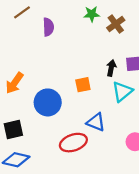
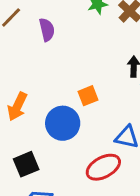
orange square: (83, 85) -> (88, 96), moved

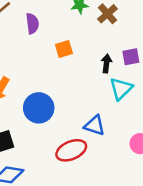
orange square: (88, 96) -> (64, 49), moved

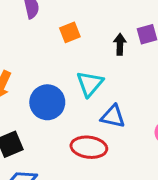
cyan triangle: (121, 89) -> (90, 84), moved
red ellipse: (71, 150) -> (89, 147), turned 36

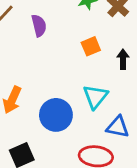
orange square: (70, 32) -> (91, 46), moved

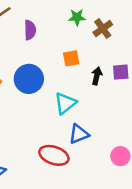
blue circle: (56, 115) -> (29, 79), moved
blue triangle: (118, 127) -> (79, 134), turned -45

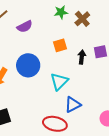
purple semicircle: (30, 30) -> (25, 26), turned 70

